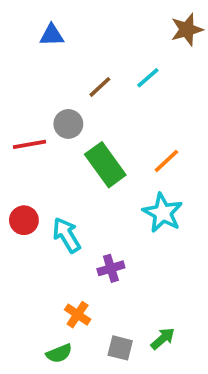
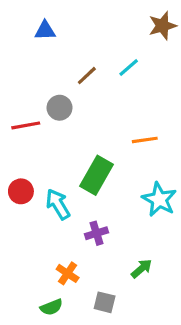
orange line: (166, 161) -> (145, 140), turned 35
green rectangle: (105, 165) -> (96, 175), moved, turned 66
cyan star: (163, 213) -> (159, 199), moved
green arrow: (163, 339) -> (142, 269), moved

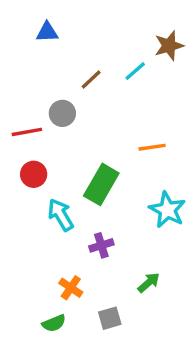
brown star: (162, 26) -> (169, 46), moved
red circle: (21, 191) -> (34, 174), moved
gray square: (105, 302) -> (110, 318), turned -30

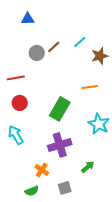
brown star: (169, 46) -> (100, 56), moved
gray circle: (62, 113) -> (37, 53), moved
cyan arrow: (61, 215) -> (16, 135), moved
purple cross: (101, 245) -> (60, 145), size x1.6

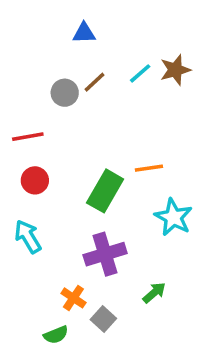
blue triangle: (28, 19) -> (84, 33), moved
brown star: (100, 56) -> (175, 70), moved
orange line: (90, 87) -> (149, 168), moved
gray square: (65, 188) -> (103, 319), moved, turned -32

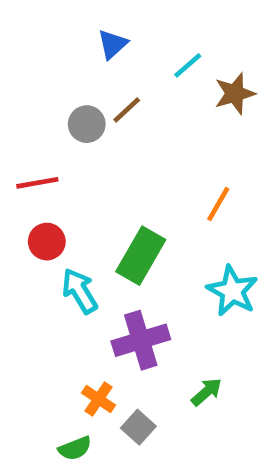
blue triangle: (84, 33) -> (113, 44), turned -40
cyan line: (140, 73) -> (188, 65), moved
orange line: (149, 168) -> (218, 204), moved, turned -52
cyan arrow: (28, 237) -> (80, 291), moved

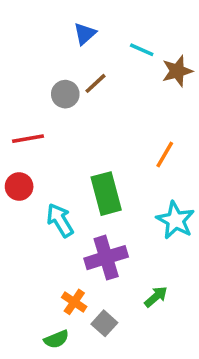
cyan line: (188, 65) -> (142, 50), turned 65
red circle: (47, 242) -> (19, 186), moved
green rectangle: (141, 256) -> (106, 194), turned -45

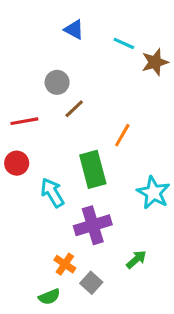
blue triangle: (85, 34) -> (74, 30), turned -50
brown line: (95, 83) -> (74, 109), moved
orange line: (165, 155) -> (122, 135), moved

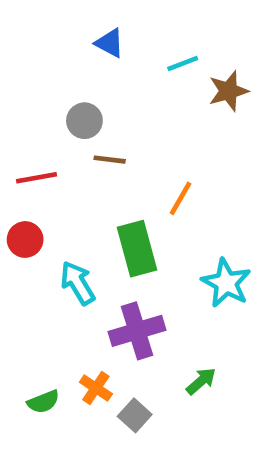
cyan line: (124, 43) -> (183, 64), turned -45
brown line: (74, 109) -> (110, 160), turned 50
green semicircle: (49, 297) -> (43, 402), moved

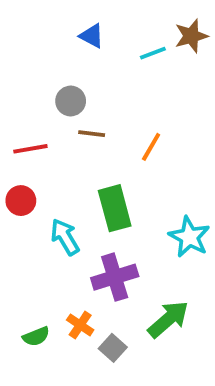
brown star: (228, 91) -> (191, 36), moved
orange line: (180, 198) -> (151, 147), moved
green arrow: (201, 381) -> (168, 319), size x1.6

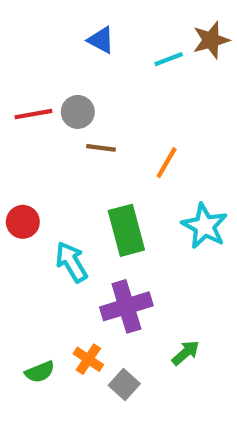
red line: (30, 149) -> (33, 114), moved
cyan star: (189, 237) -> (205, 226), moved
green arrow: (168, 319) -> (186, 353), size x0.6

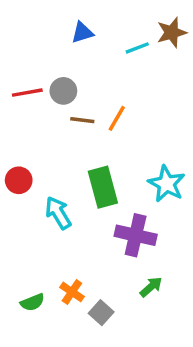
blue triangle: (101, 40) -> (82, 32), turned -45
orange line: (167, 163) -> (117, 118), moved
purple cross: (126, 306) -> (136, 235), moved, turned 30

